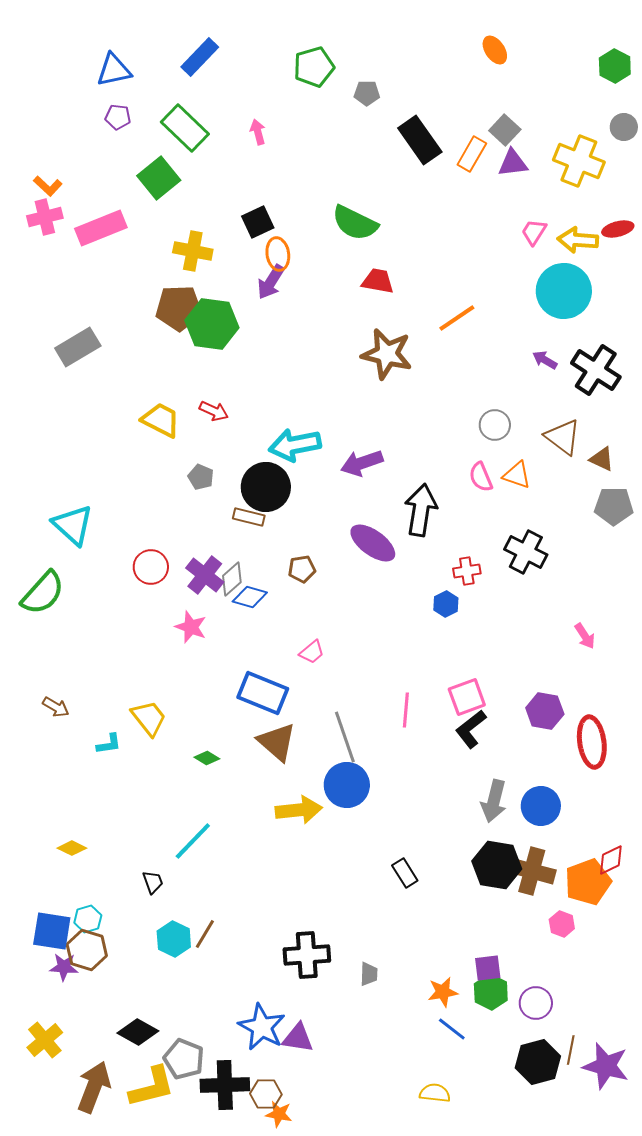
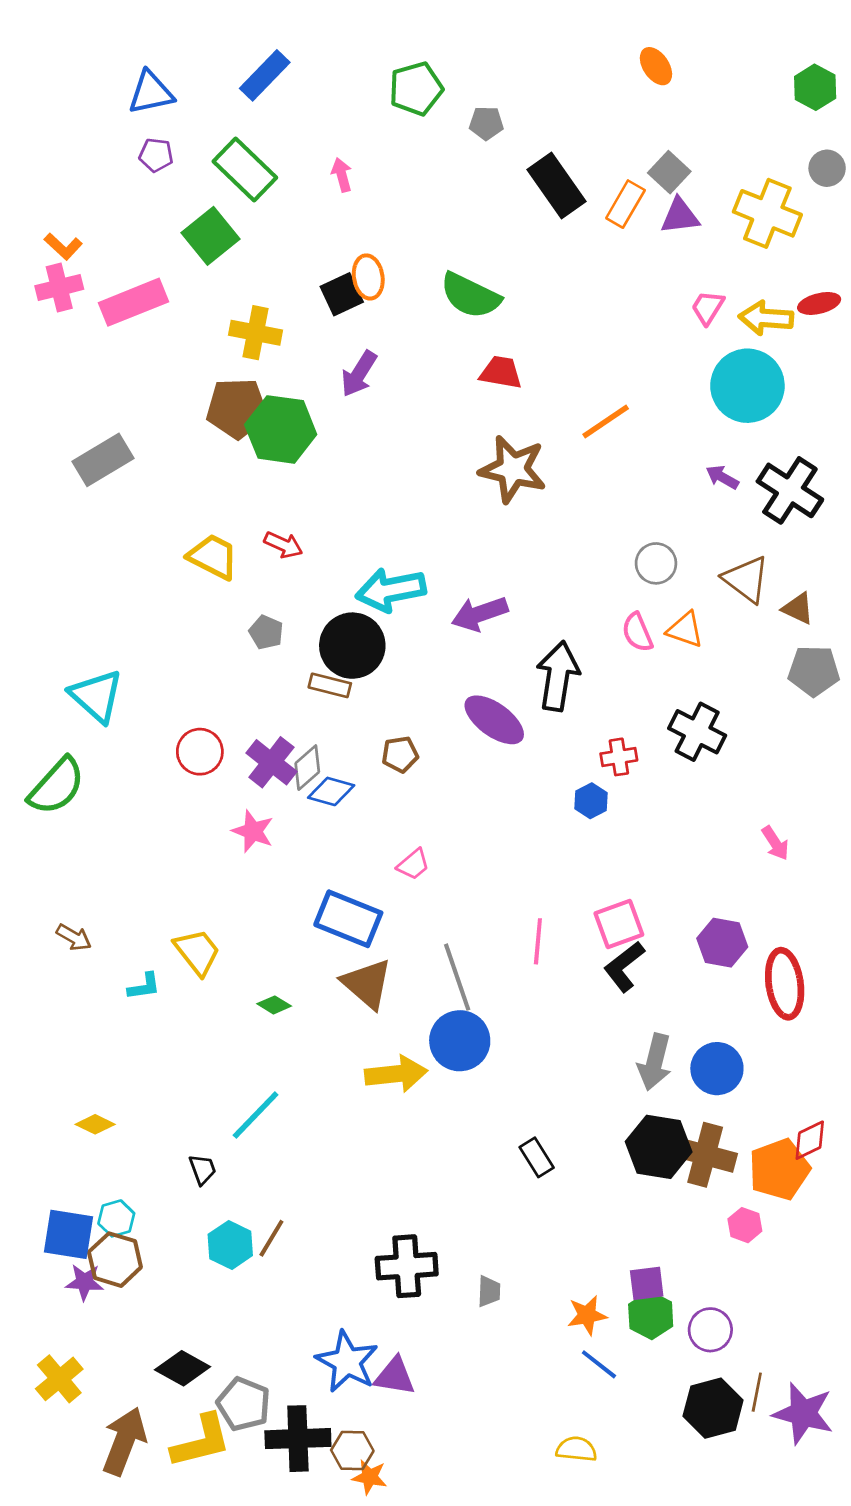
orange ellipse: (278, 254) -> (368, 277), moved

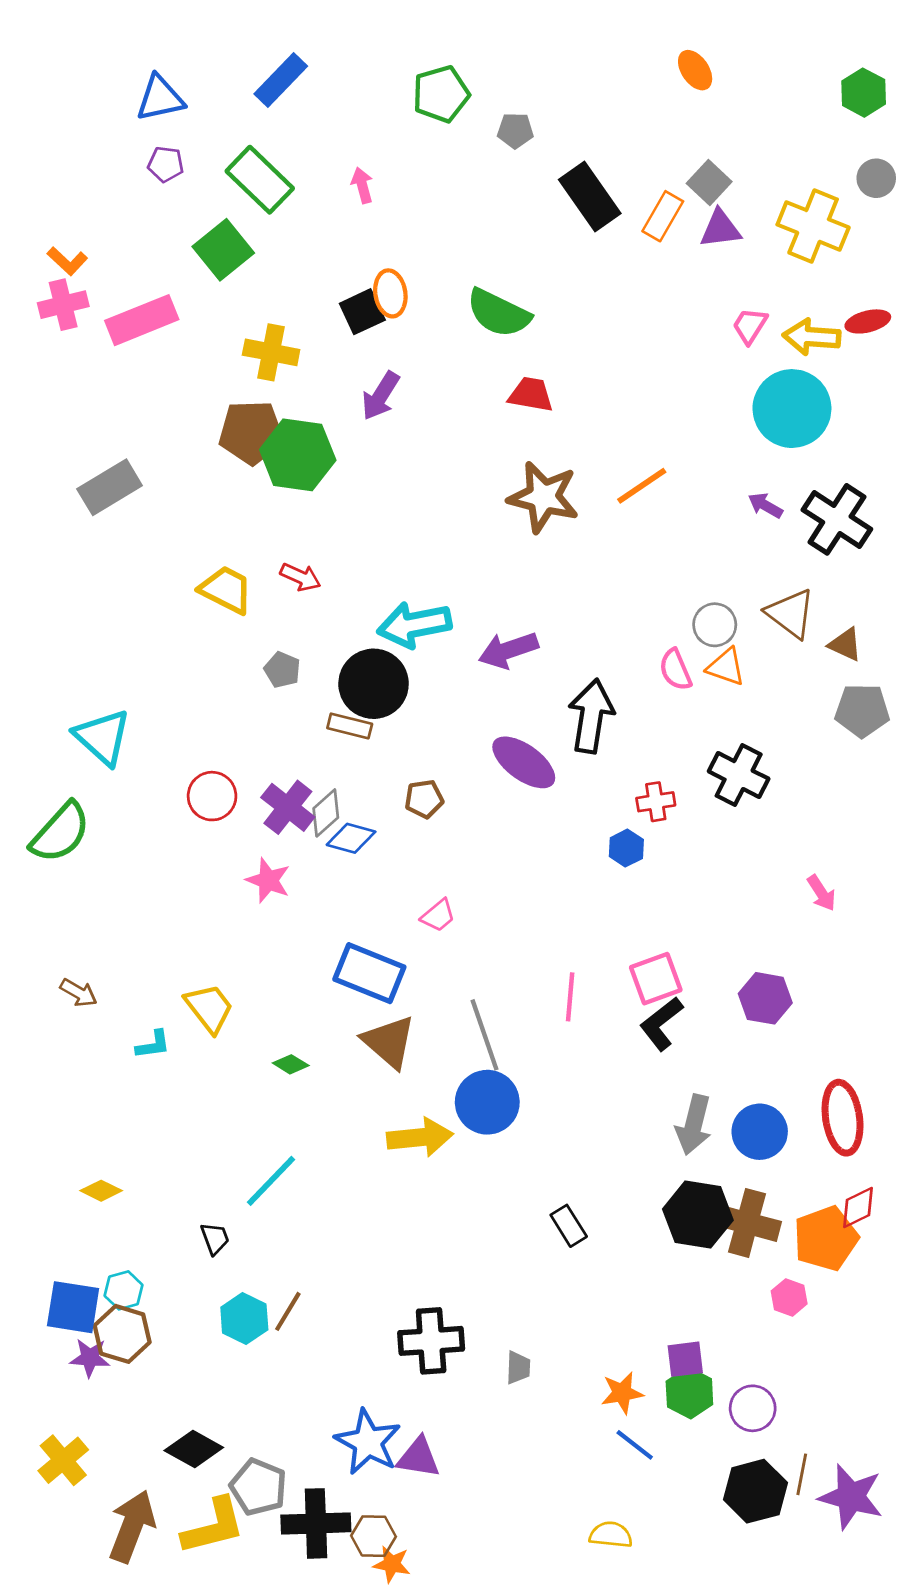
orange line: (606, 422) -> (642, 486), moved
gray circle: (656, 563) -> (715, 625), moved
red ellipse: (785, 984) -> (843, 1118), moved

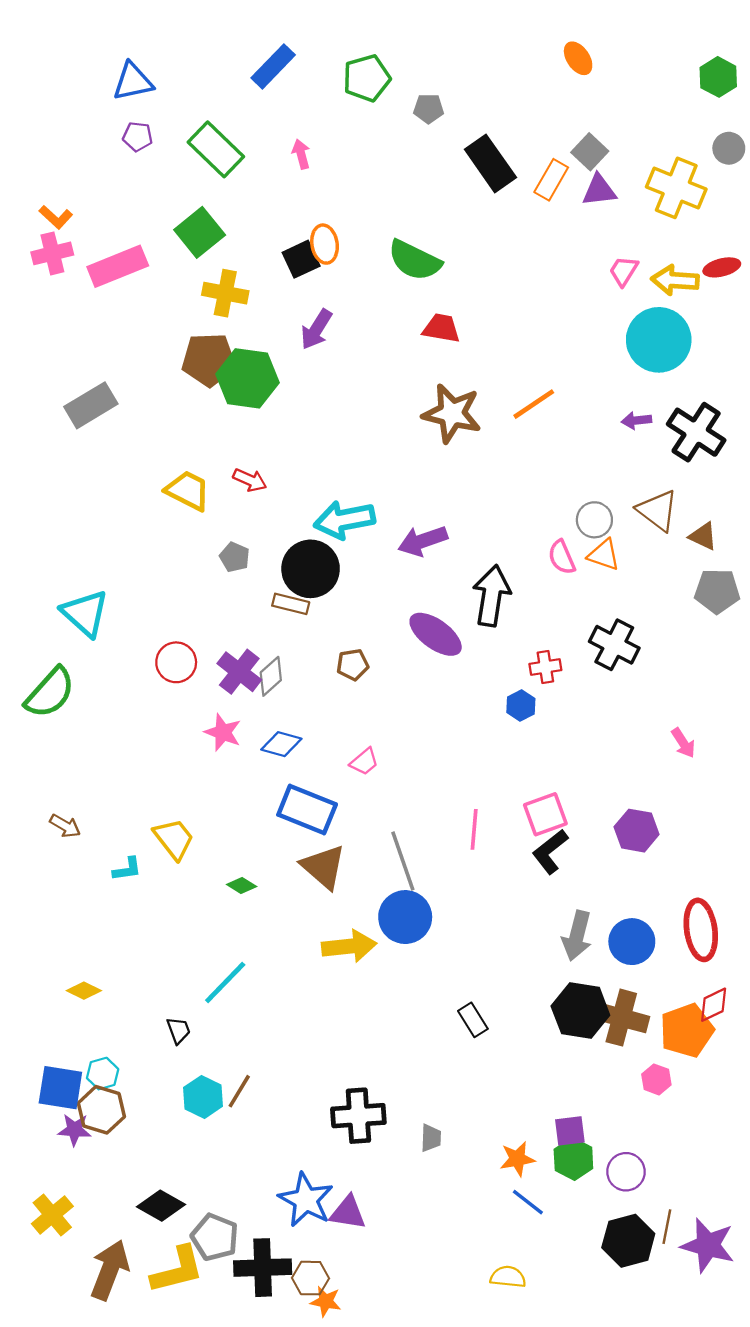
blue rectangle: (281, 80) -> (273, 66), moved
green square: (223, 250) -> (200, 232), moved
purple arrow: (765, 505) -> (637, 420), turned -36
blue diamond: (351, 838) -> (281, 744), moved

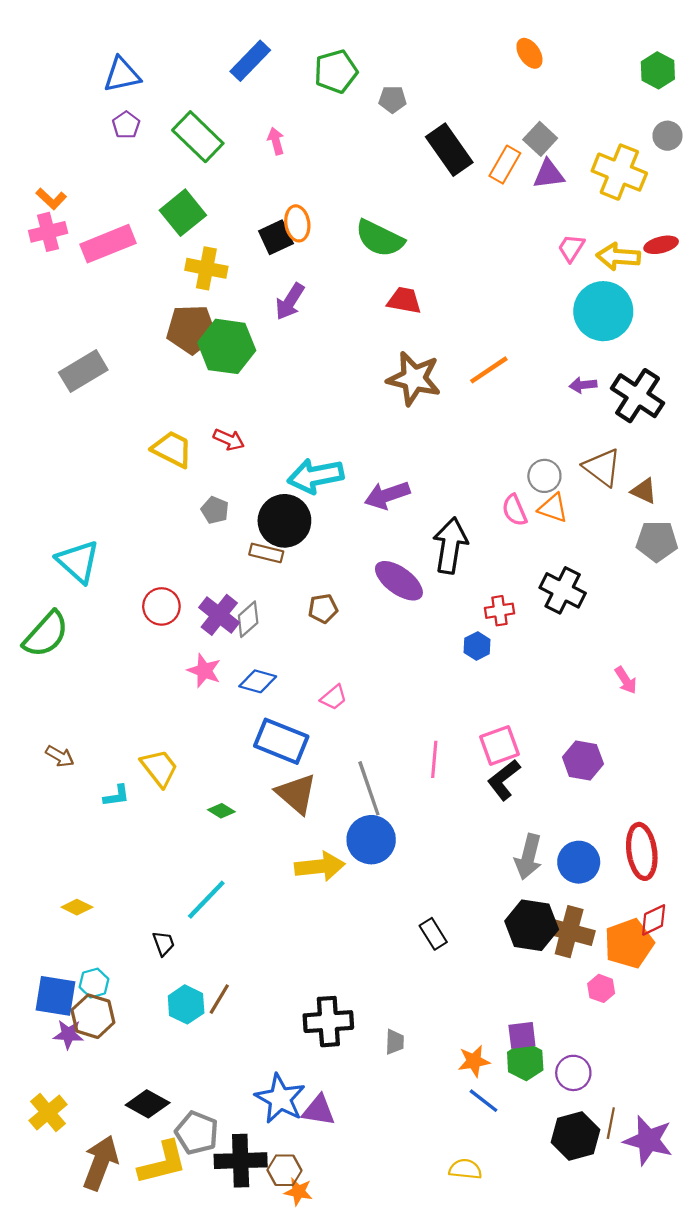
purple pentagon: (138, 137) -> (126, 125), turned 30

